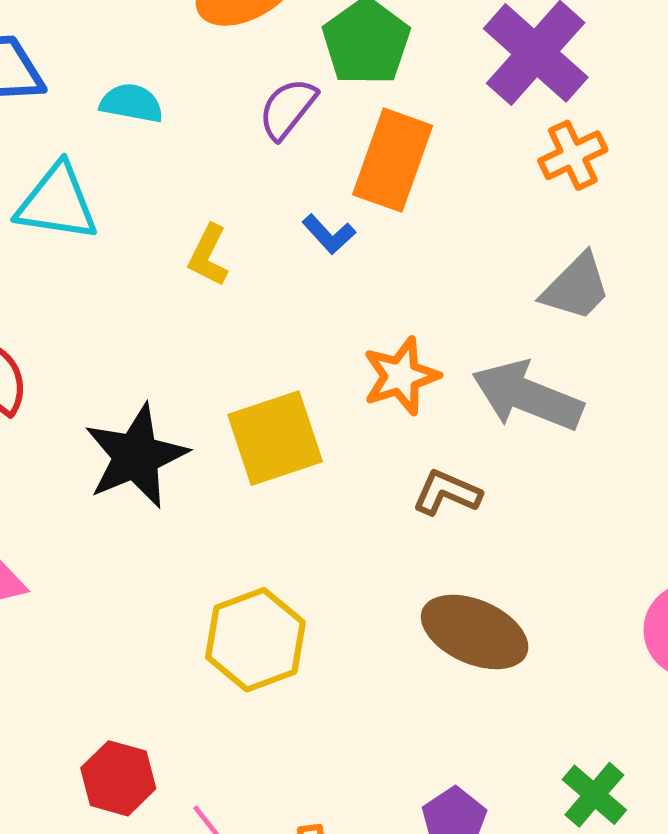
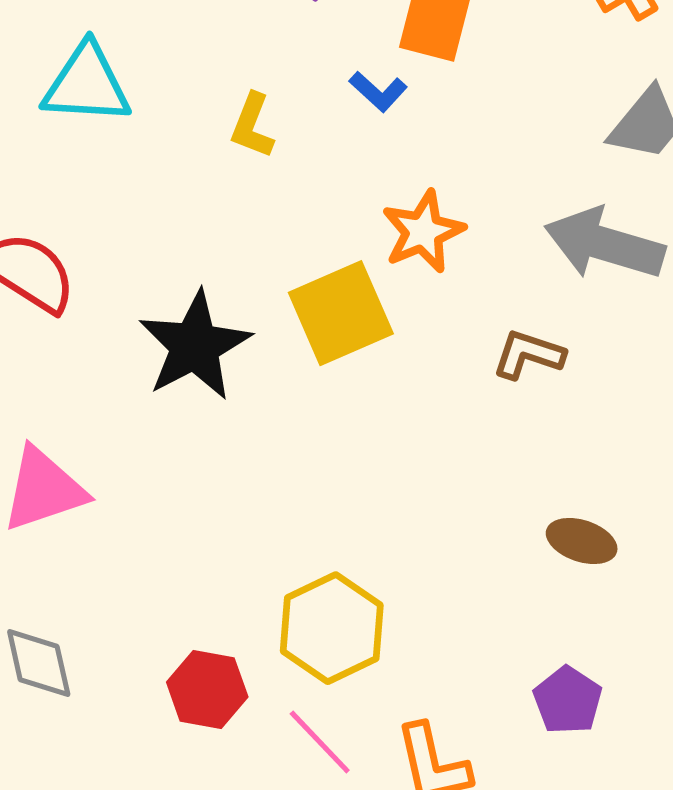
orange star: (401, 376) -> (423, 232), moved
brown ellipse: (475, 632) -> (582, 541), moved, size x0.6
yellow hexagon: (255, 640) -> (332, 628), moved

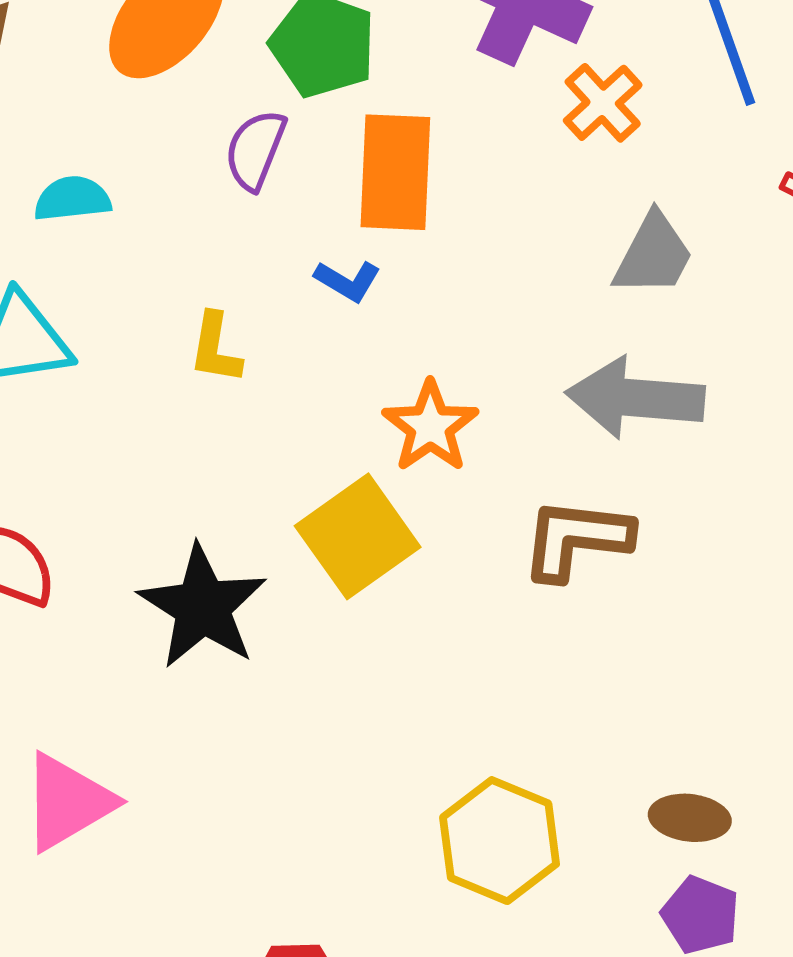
brown L-shape: (528, 355) -> (576, 539), size x1.4
brown ellipse: (582, 541) -> (690, 818), moved
yellow hexagon: (332, 628) -> (500, 841), moved

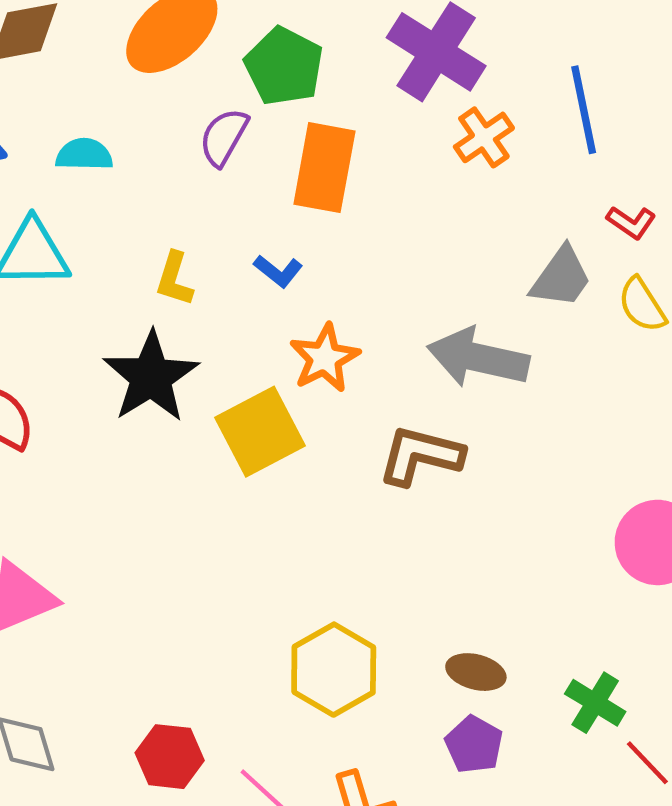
gray trapezoid: (653, 255) -> (561, 277), moved
blue L-shape: (348, 281) -> (278, 271), moved
black star: (203, 607) -> (151, 377), moved

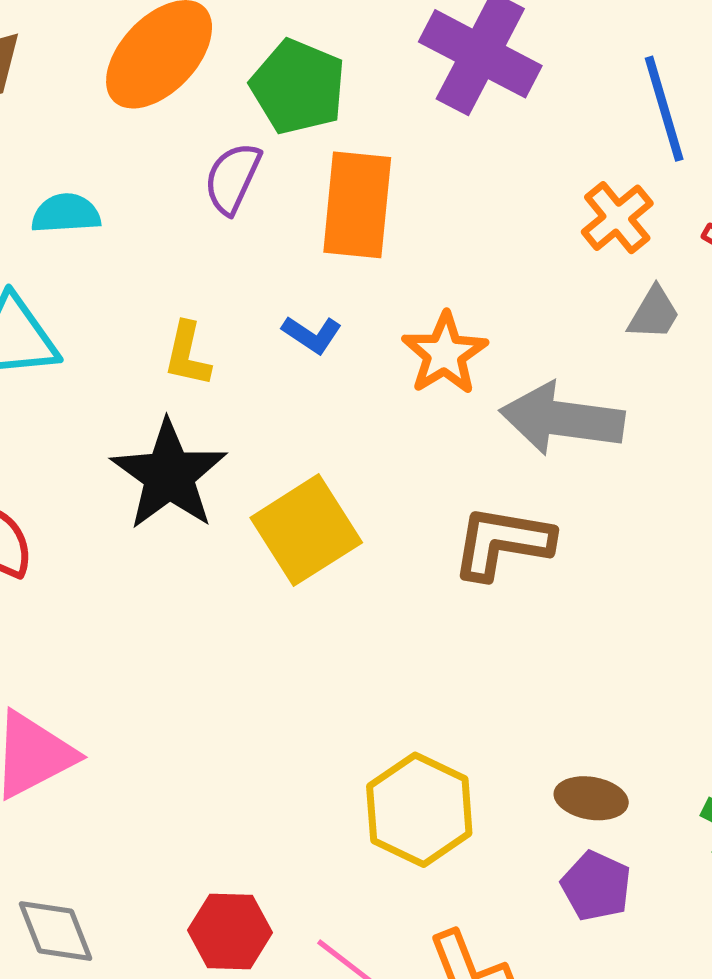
orange cross: (484, 137) -> (617, 218), moved
gray trapezoid: (561, 277) -> (654, 313), size x0.7
orange star: (325, 358) -> (445, 354), moved

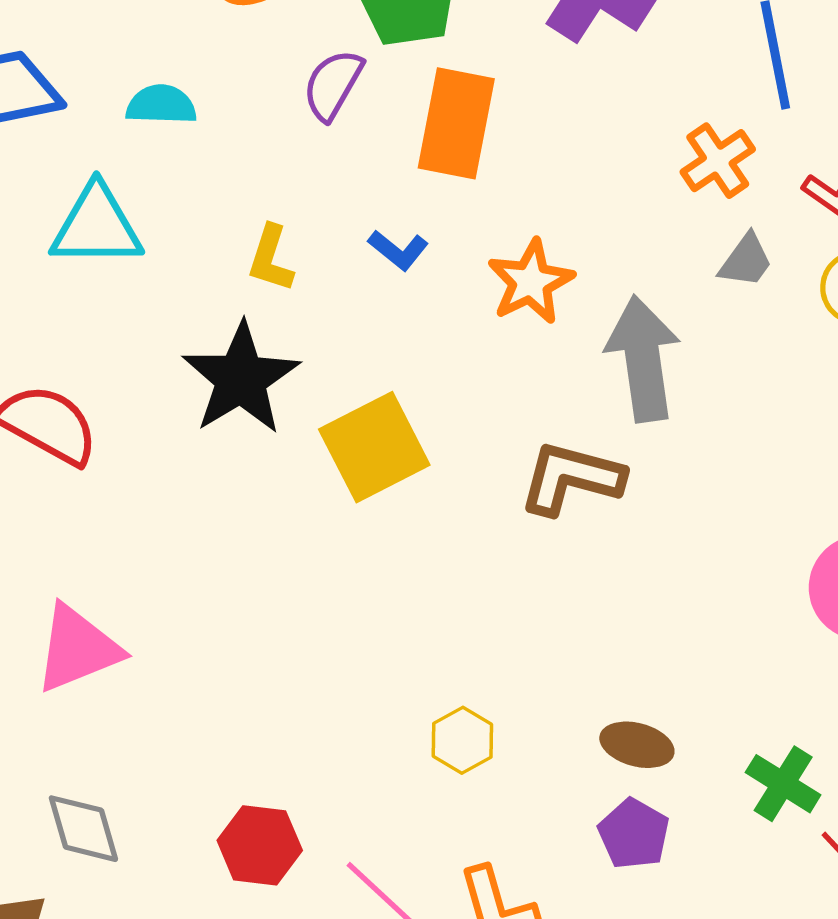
gray arrow: (562, 419) -> (643, 359), turned 69
yellow hexagon: (419, 810) -> (462, 740), size x0.6

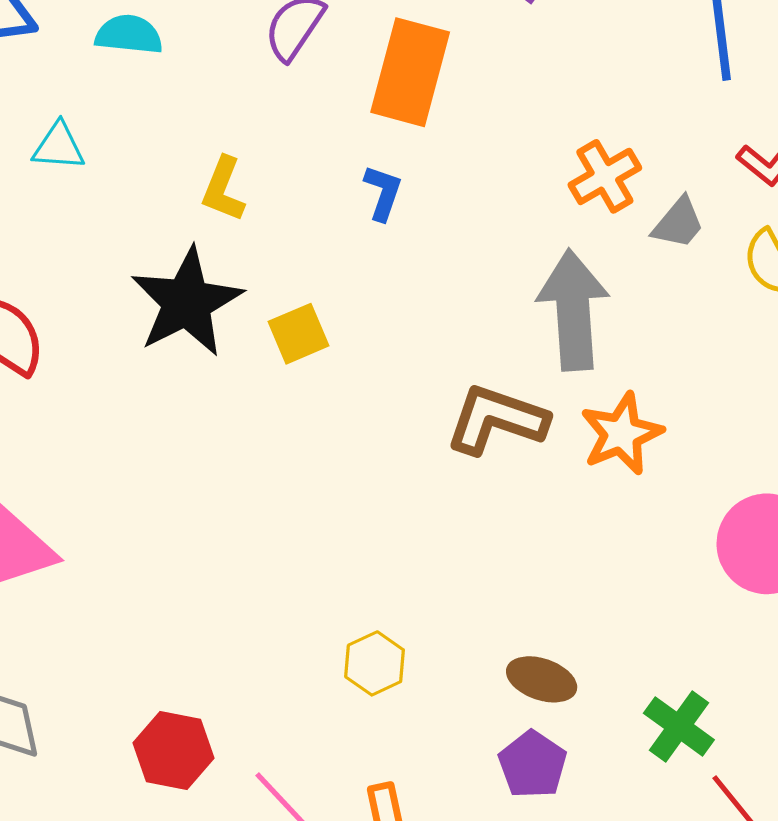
orange cross: (718, 161) -> (605, 176), moved
cyan triangle: (96, 226) -> (59, 146), size x0.6
blue L-shape: (398, 250) -> (383, 193), moved, turned -114
orange star: (531, 282) -> (622, 434), moved
yellow square: (374, 447) -> (298, 334), moved, size x0.6

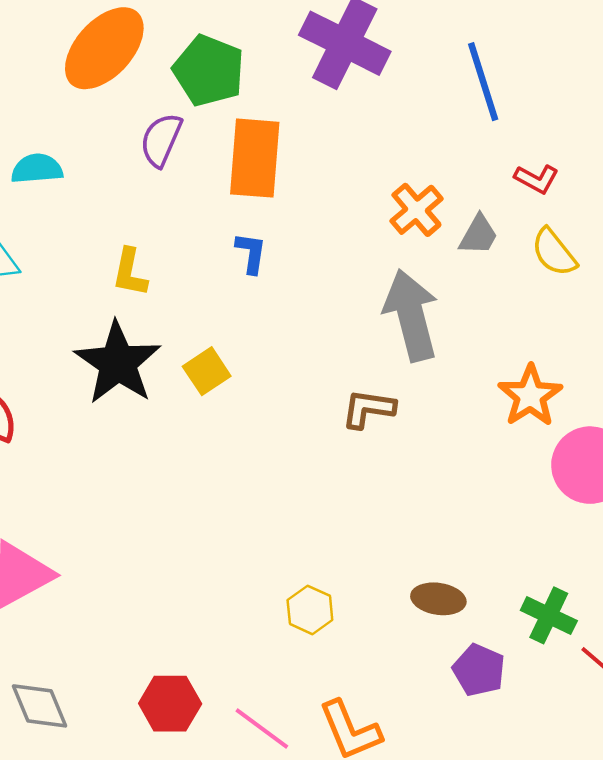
brown L-shape: (496, 420) -> (368, 409), size x0.7
orange star: (622, 434) -> (530, 396), moved
purple pentagon: (533, 764) -> (479, 670), moved

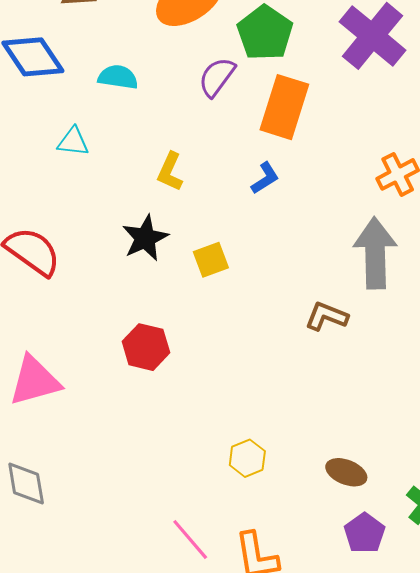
blue L-shape: (251, 253) -> (265, 178), turned 36
black star: (118, 363) -> (145, 238), size x0.7
red hexagon: (170, 704) -> (146, 347), moved

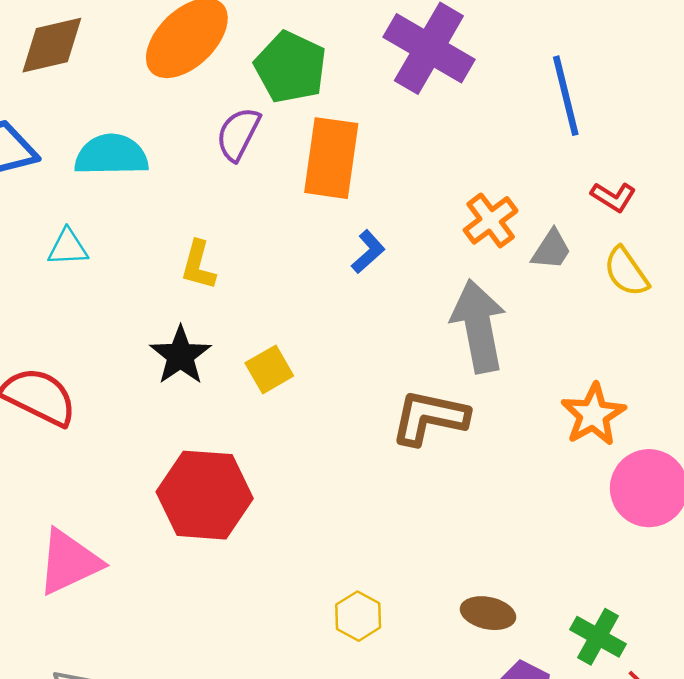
cyan semicircle: (118, 77) -> (111, 155), size x1.4
blue L-shape: (265, 178) -> (368, 252), moved
brown L-shape: (327, 316) -> (430, 417), size x1.4
red hexagon: (146, 347) -> (205, 495), size x1.5

